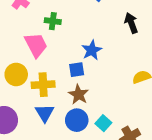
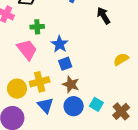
blue star: (92, 50) -> (60, 44), moved
yellow circle: (16, 74) -> (17, 89), moved

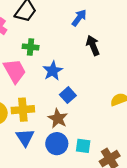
black arrow: (104, 16) -> (93, 45), moved
blue square: (65, 64) -> (68, 95), moved, turned -32
cyan square: (96, 104) -> (83, 146), turned -32

